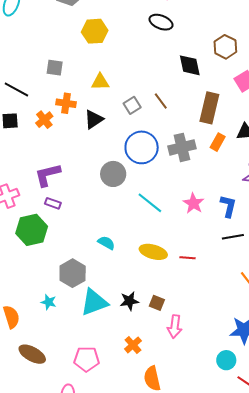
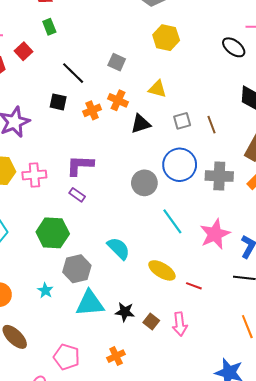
pink star: (193, 203) -> (215, 234), size x1.4
green hexagon: (32, 230) -> (53, 233), moved
cyan semicircle: (106, 243) -> (119, 248), size x1.4
pink arrow: (175, 327) -> (180, 324), moved, turned -30

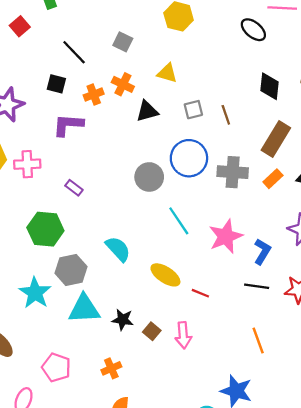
purple L-shape: (80, 165) -> (68, 125), moved
cyan star: (45, 290) -> (35, 293), size x1.8

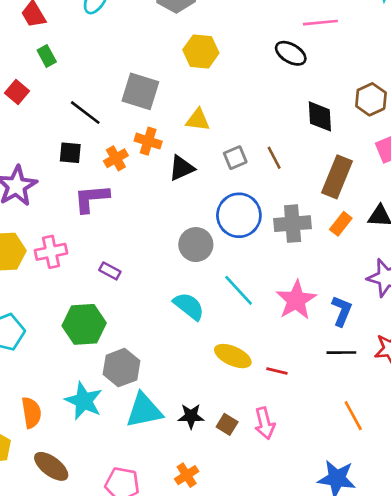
gray square: (123, 42) -> (140, 91), size x1.6
cyan semicircle: (118, 249) -> (189, 306), moved

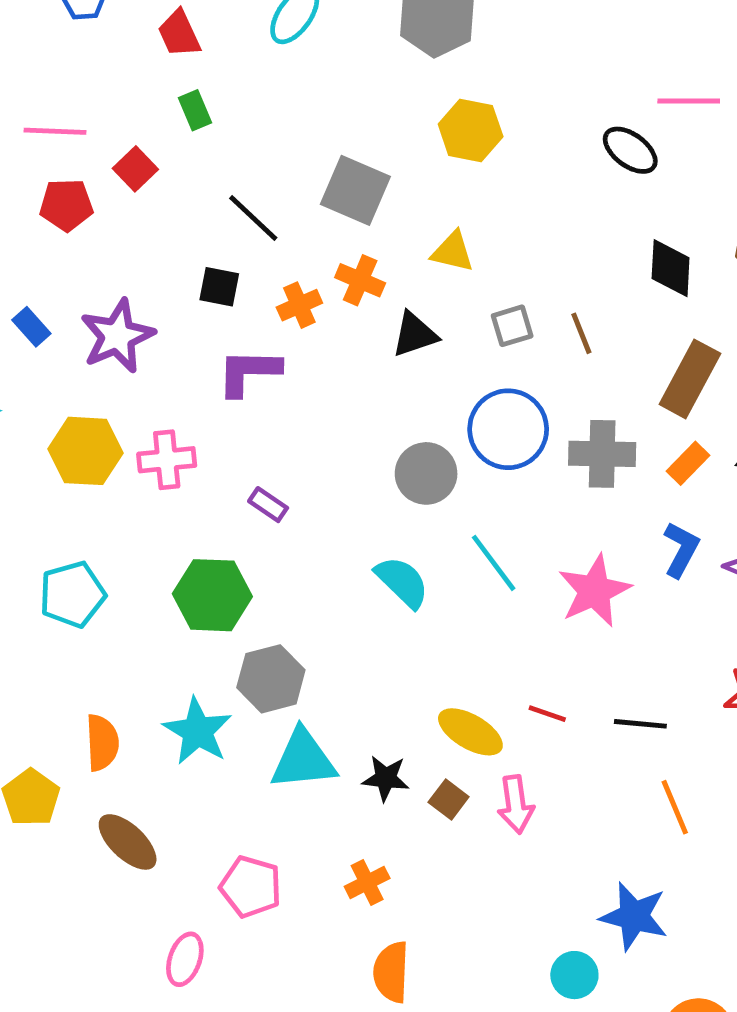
blue L-shape: (342, 311) -> (681, 549), moved
black line: (341, 353) -> (640, 724), moved
yellow ellipse: (233, 356) -> (470, 732), moved

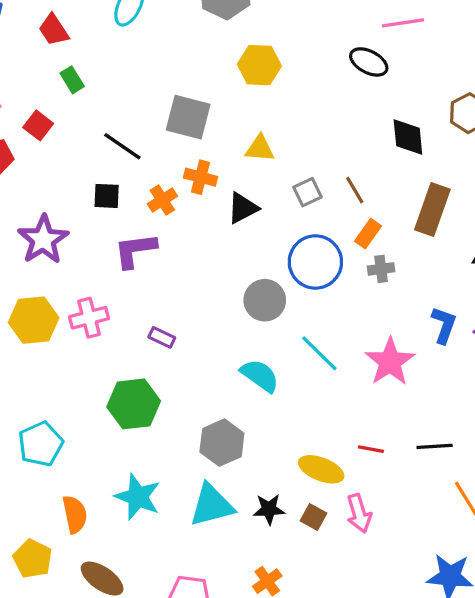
gray cross: (602, 454) -> (381, 269), size x0.6
orange rectangle: (688, 463) -> (368, 234), moved
cyan pentagon: (72, 594) -> (41, 444), moved
gray hexagon: (271, 679) -> (222, 443), moved

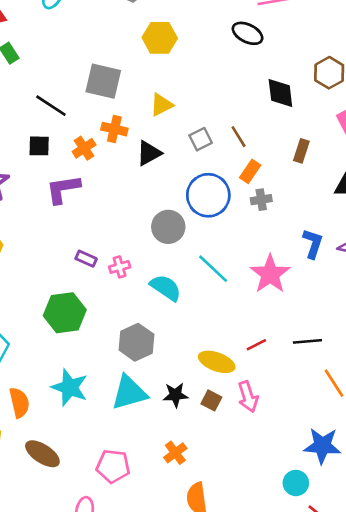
yellow triangle: (260, 148) -> (161, 105), turned -30
brown rectangle: (432, 210) -> (301, 151), size x0.6
pink cross: (89, 318) -> (120, 267), moved, size x0.7
red line: (371, 449) -> (256, 345), turned -36

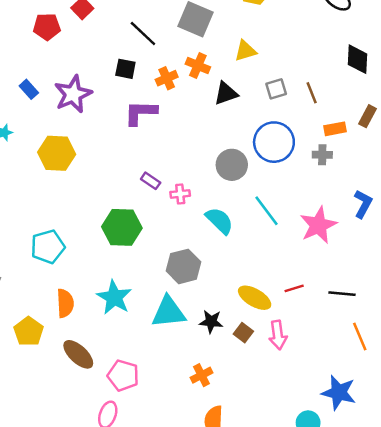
orange rectangle: (250, 171) -> (335, 129), moved, turned 35
pink pentagon: (113, 466) -> (123, 375), moved

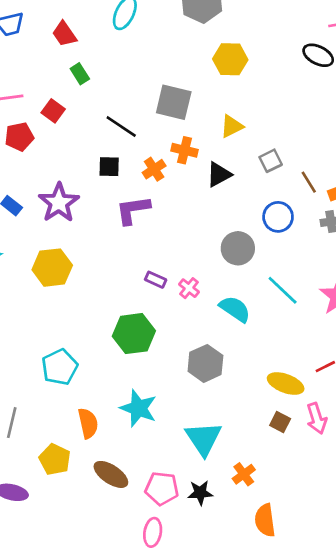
brown line: (312, 93) -> (309, 182), moved
blue circle: (274, 142) -> (278, 217), size x0.7
pink cross: (180, 194) -> (189, 288), turned -36
cyan triangle: (169, 312) -> (203, 439), moved, turned -48
black star: (211, 322) -> (200, 493), moved

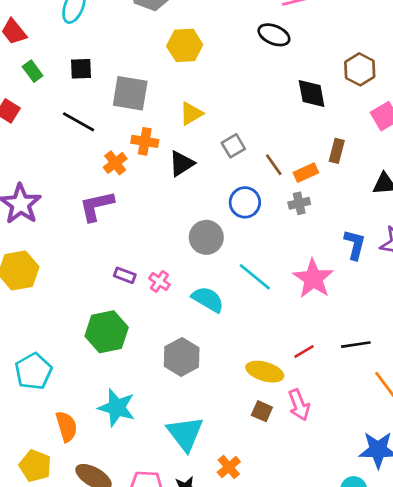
black square: (109, 167) -> (81, 69), moved

